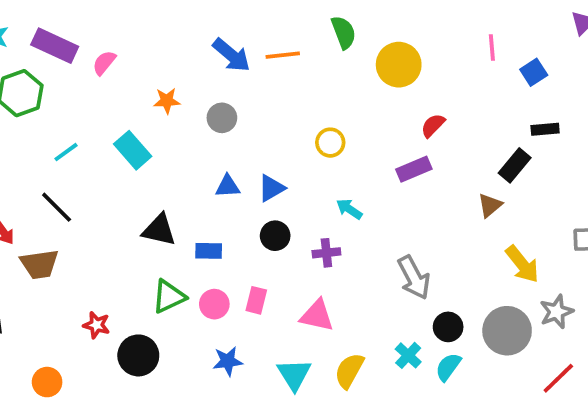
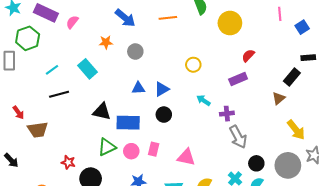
blue arrow: (231, 55) -> (125, 18), moved
black line: (57, 207) -> (59, 94), moved, turned -60
blue rectangle: (209, 251) -> (128, 123), size x1.6
purple cross: (326, 253) -> (227, 114), moved

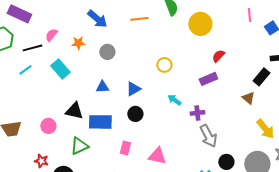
pink semicircle: (72, 22) -> (51, 35), moved
blue triangle: (138, 88) -> (102, 87), moved
black line: (59, 94) -> (32, 48), moved
brown triangle: (279, 98) -> (248, 98), turned -40
pink circle: (131, 151) -> (48, 126), moved

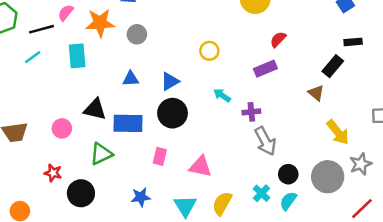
orange star: (78, 43) -> (100, 23), size x1.6
cyan rectangle: (60, 69) -> (77, 56), turned 36
black circle: (135, 114) -> (173, 113), size x1.5

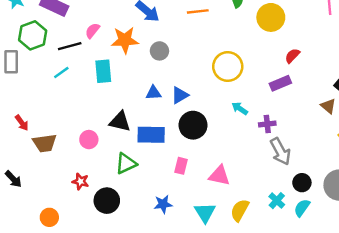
yellow circle: (209, 51) -> (228, 67), size x1.6
blue triangle: (170, 81) -> (180, 95), moved

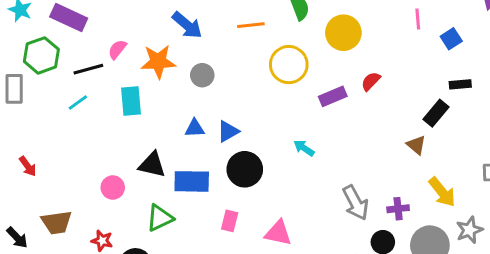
yellow circle: (228, 67) -> (289, 65), moved
purple rectangle: (280, 83) -> (333, 96), moved
purple cross: (267, 124) -> (398, 209), moved
brown trapezoid: (45, 143) -> (57, 222), moved

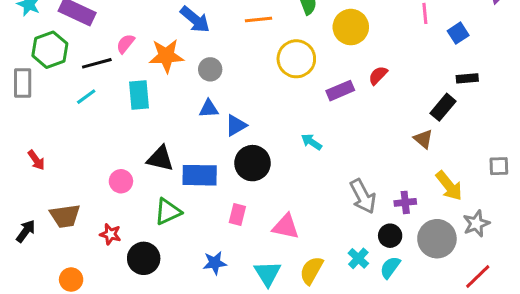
blue triangle: (195, 128) -> (209, 109), moved
black arrow: (17, 238) -> (26, 231), turned -100

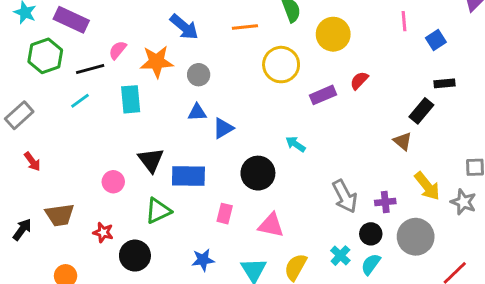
gray rectangle: (23, 83) -> (19, 115), moved, turned 48
black triangle: (160, 159) -> (151, 160), turned 40
black circle: (253, 163) -> (258, 173), moved
gray star: (476, 224) -> (463, 202), moved, turned -30

